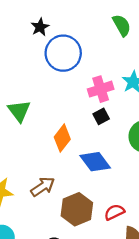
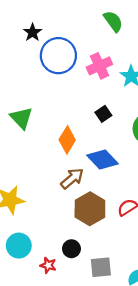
pink cross: (101, 89) -> (99, 66), moved
brown arrow: (43, 187) -> (72, 178), moved

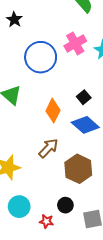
blue circle: (58, 56) -> (41, 57), moved
black square: (103, 114) -> (84, 97), moved
brown arrow: (72, 178) -> (48, 148), moved

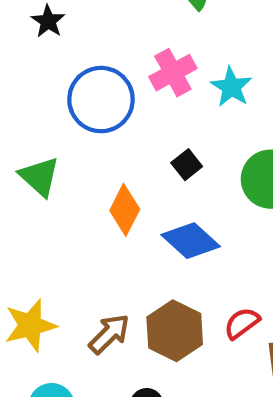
black square: (84, 97) -> (187, 165), moved
brown arrow: (48, 148) -> (109, 334), moved

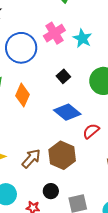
orange diamond: (125, 210) -> (23, 95), moved
red semicircle: (242, 323) -> (91, 131), moved

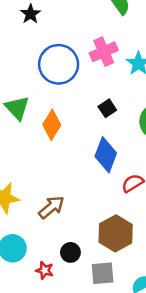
blue diamond: (67, 112) -> (106, 155), turned 64
brown hexagon: (62, 155) -> (116, 233), moved

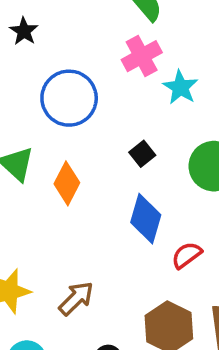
pink cross: (104, 52) -> (142, 56), moved

